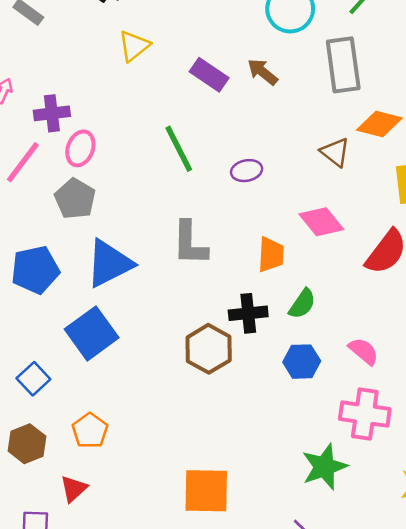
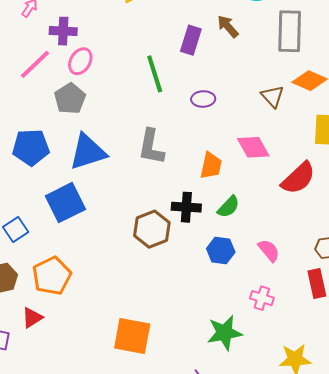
purple rectangle: (209, 75) -> (191, 40), moved, turned 64
pink cross: (365, 414) -> (262, 298), size x0.6
orange pentagon: (90, 431) -> (52, 276), size x1.4

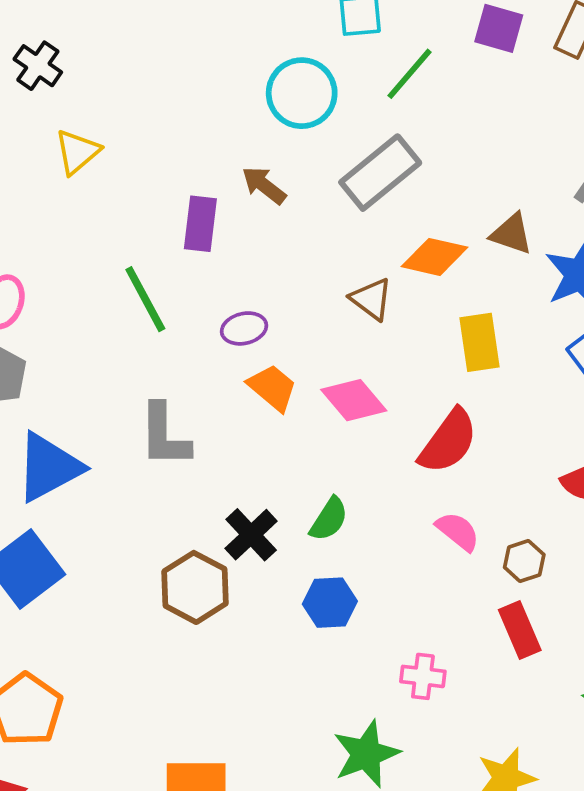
gray rectangle: (290, 31) -> (380, 173), turned 60
orange trapezoid: (211, 166) -> (272, 388), moved, turned -52
black cross: (186, 207) -> (251, 535), turned -36
pink semicircle: (269, 250) -> (458, 531), moved

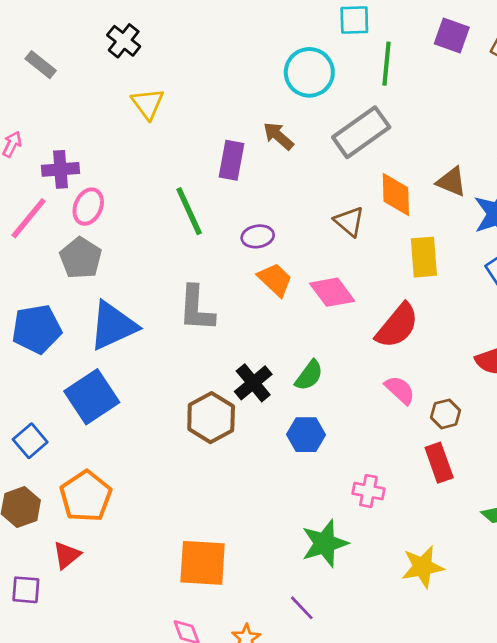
green line: (409, 74) -> (387, 64), turned -39
yellow triangle: (77, 152) -> (148, 104), turned -30
orange diamond: (435, 257) -> (396, 194), turned 72

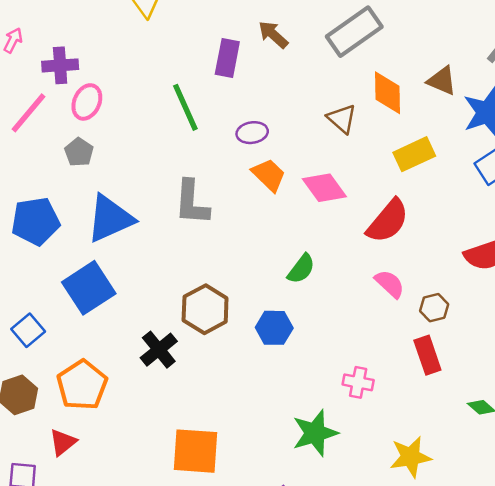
yellow rectangle: (424, 257) -> (414, 154), turned 69
gray pentagon: (81, 258) -> (79, 152), size x0.7
black cross: (253, 383) -> (159, 350), moved
blue hexagon: (306, 435) -> (274, 328), moved

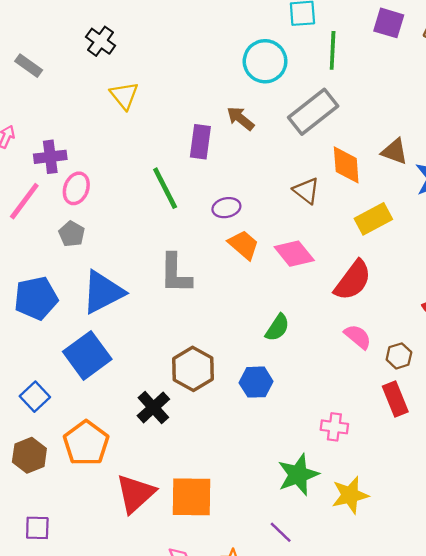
red triangle: (63, 442) -> (135, 494), moved, size x1.6
yellow star: (411, 457) -> (350, 495), moved

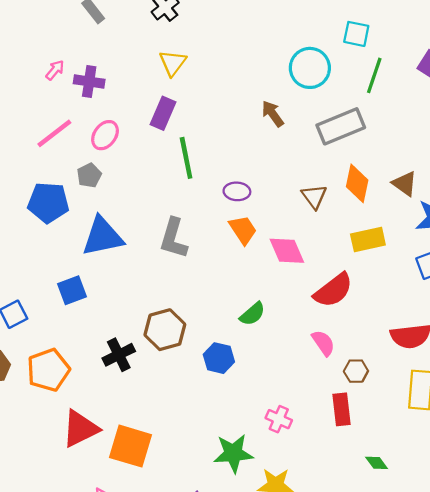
purple rectangle: (200, 142) -> (163, 113), moved
purple cross: (50, 157) -> (89, 82), moved
blue pentagon: (36, 298) -> (48, 202), moved
blue square: (87, 355) -> (72, 290), size x0.7

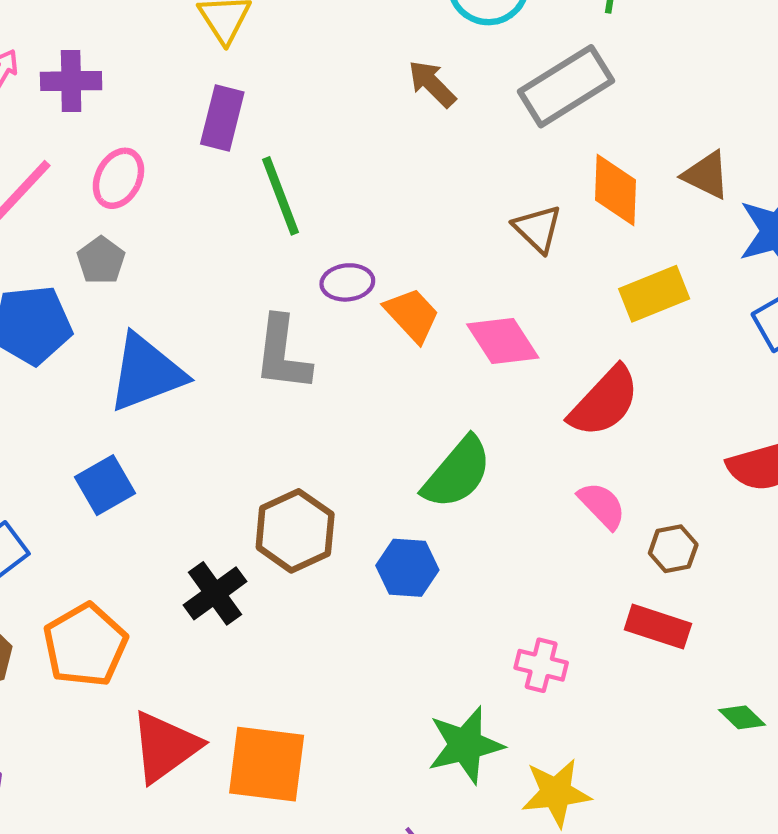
purple ellipse: (237, 191) -> (347, 282), moved
green semicircle: (252, 314) -> (457, 473), size x1.5
red rectangle: (342, 409) -> (658, 627), turned -56

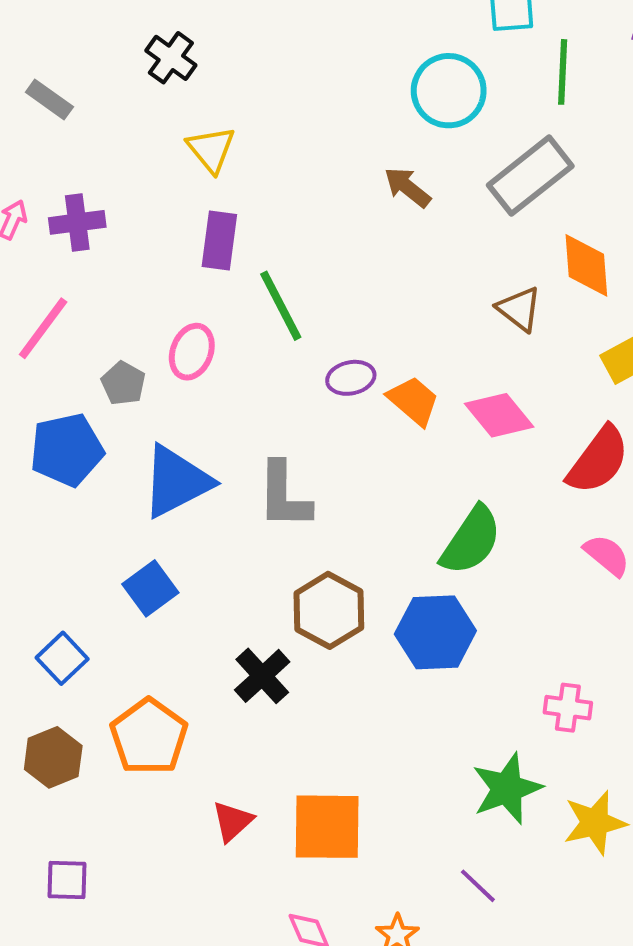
pink ellipse: (118, 178) -> (192, 352), moved
gray L-shape: (282, 354) -> (284, 495), moved
blue hexagon: (407, 568) -> (435, 632), size x1.4
red triangle: (165, 747) -> (232, 821), size x0.6

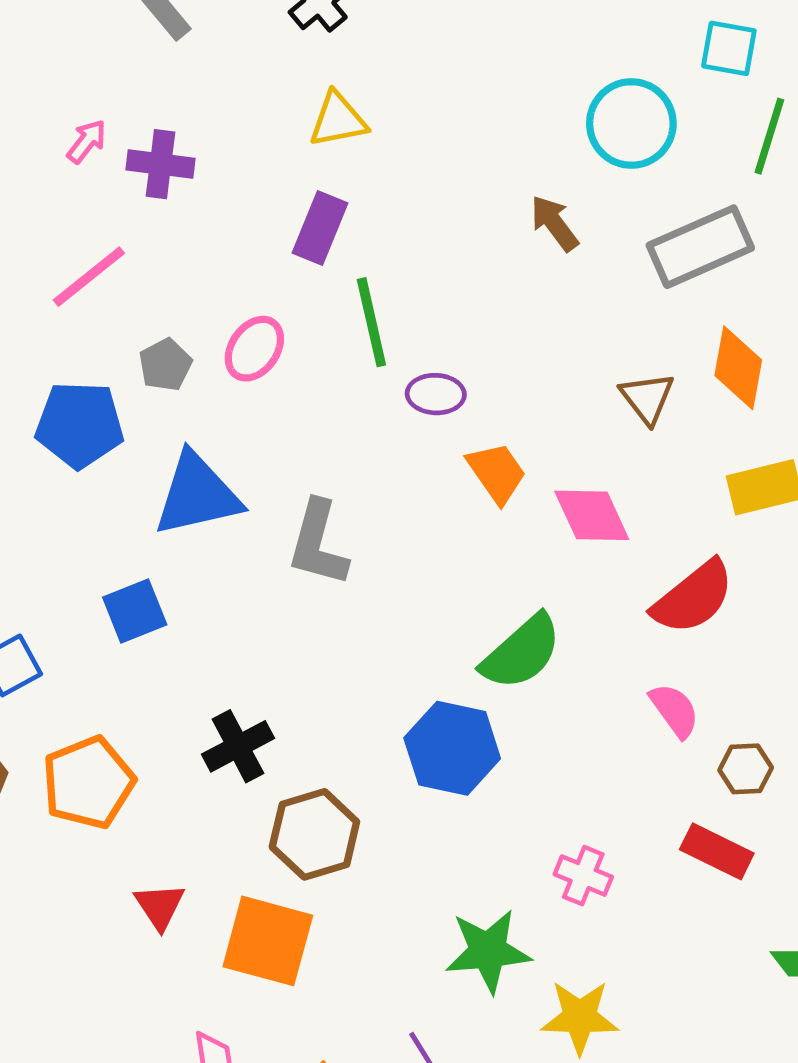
yellow triangle: (211, 149) -> (338, 120), turned 44
purple ellipse: (351, 378) -> (436, 394), moved
brown hexagon: (329, 610) -> (314, 834), moved
red triangle: (232, 821) -> (160, 906), turned -36

